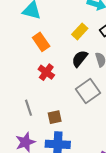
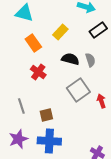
yellow rectangle: (80, 31) -> (60, 32), moved
black semicircle: (80, 59) -> (70, 59), turned 66

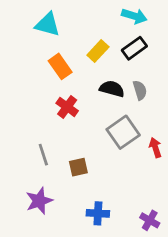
black rectangle: (98, 30) -> (134, 48), moved
blue cross: (49, 141) -> (98, 213), moved, size x0.7

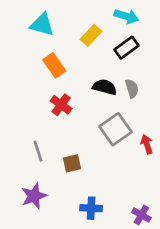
yellow rectangle: (98, 51) -> (91, 35), moved

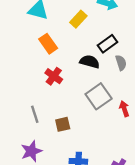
black rectangle: (126, 48) -> (107, 44), moved
gray semicircle: (132, 88) -> (121, 63), moved

